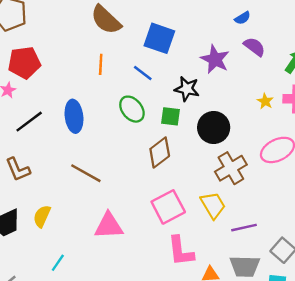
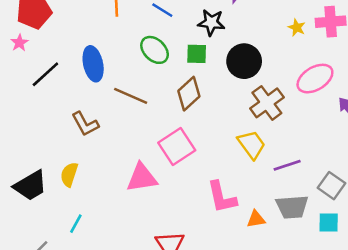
brown L-shape: (18, 169) -> (85, 124), moved
brown line: (86, 173) -> (131, 96), moved
pink square: (168, 207) -> (177, 146), moved
cyan line: (58, 263) -> (76, 224), moved

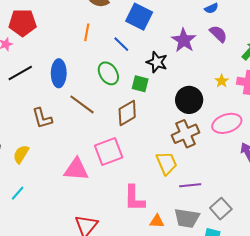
black circle: (244, 61) -> (189, 100), moved

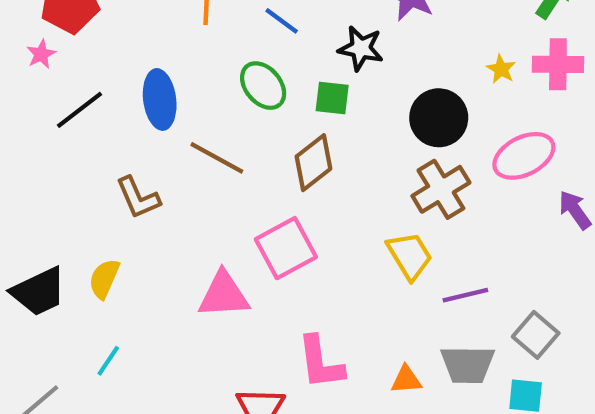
pink L-shape: (134, 198) -> (320, 363), moved

